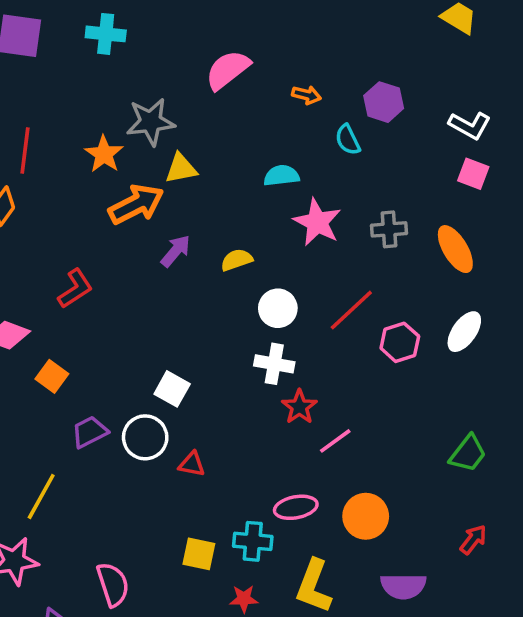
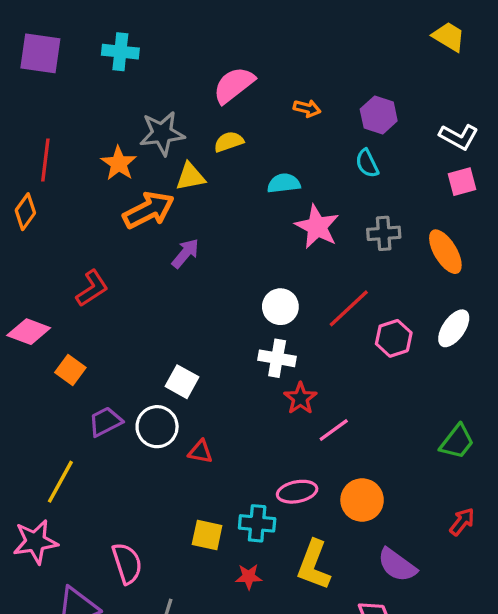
cyan semicircle: (348, 140) -> (367, 163), moved
pink square: (473, 174) -> (462, 182), turned -36
yellow semicircle: (237, 260) -> (229, 142), moved
purple semicircle: (403, 586) -> (397, 565), turned 36

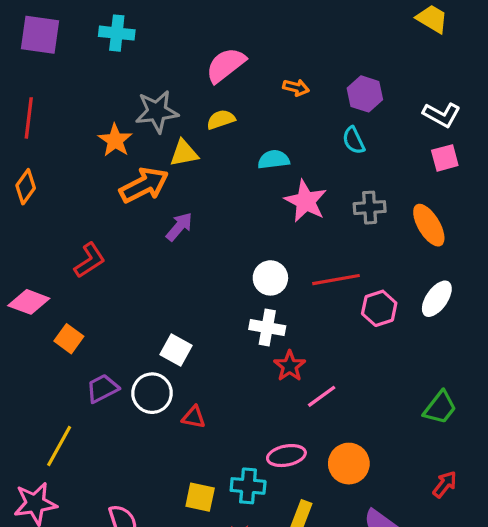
red line: (45, 160) -> (29, 118), moved
red line: (349, 308) -> (336, 280), turned 33

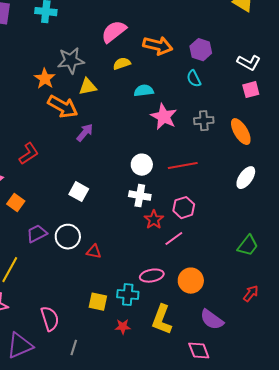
orange arrow: (296, 88) -> (158, 46), size x1.8
yellow semicircle: (221, 120) -> (122, 64), moved
orange arrow: (144, 185) -> (63, 107), turned 56
pink hexagon: (379, 308) -> (184, 208), moved
white square: (176, 350) -> (79, 192), moved

